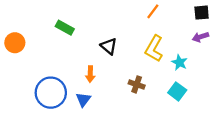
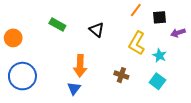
black square: (202, 13) -> (160, 17), moved
black triangle: (109, 46) -> (97, 30), moved
orange arrow: (90, 74) -> (80, 66), size x1.5
blue circle: (51, 93) -> (22, 76), moved

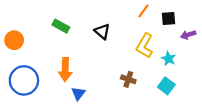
orange arrow: (80, 66) -> (65, 70), moved

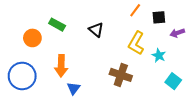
orange circle: (14, 40) -> (32, 38), moved
brown cross: (128, 79) -> (121, 75), size x1.5
cyan square: (166, 86) -> (173, 81), moved

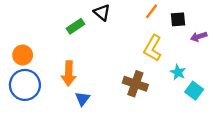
green rectangle: (57, 25) -> (76, 26), moved, turned -63
black triangle: (96, 30) -> (102, 12), moved
orange circle: (32, 38) -> (23, 55), moved
cyan star: (159, 55) -> (178, 72), moved

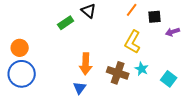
cyan star: (178, 72) -> (142, 69), moved
orange arrow: (69, 73) -> (86, 64), moved
blue triangle: (82, 99) -> (80, 88), moved

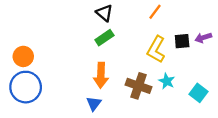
black square: (155, 17) -> (182, 41), moved
green rectangle: (66, 23) -> (104, 38), moved

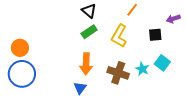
purple arrow: (203, 38) -> (173, 19), moved
yellow L-shape: (156, 49) -> (119, 36), moved
cyan square: (199, 93) -> (162, 63), moved

